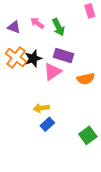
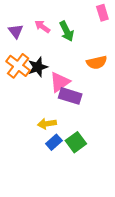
purple triangle: (14, 27) -> (16, 31), turned 32
purple rectangle: (64, 55) -> (70, 96), moved
orange semicircle: (86, 79) -> (97, 62), moved
green square: (88, 135) -> (76, 142), moved

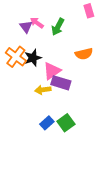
purple triangle: (16, 31) -> (26, 27), moved
green arrow: (67, 31) -> (58, 27), turned 54
yellow arrow: (47, 124) -> (43, 90), moved

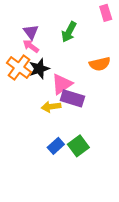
pink arrow: (37, 23) -> (31, 46), moved

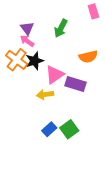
purple rectangle: (72, 98) -> (76, 84), moved

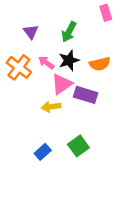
pink arrow: (27, 41) -> (46, 63), moved
black star: (34, 61) -> (69, 60), moved
blue rectangle: (49, 129) -> (43, 152), moved

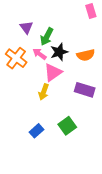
green arrow: (69, 32) -> (47, 37), moved
purple rectangle: (86, 95) -> (85, 90), moved
yellow arrow: (51, 107) -> (44, 92), turned -63

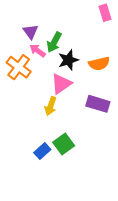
pink arrow: (40, 54) -> (38, 51), moved
green square: (67, 126) -> (64, 144), moved

